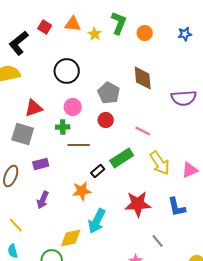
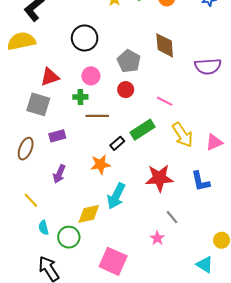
gray line: (158, 241) -> (172, 217), moved
cyan semicircle: (13, 251) -> (44, 228), moved

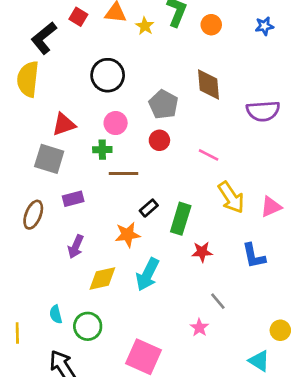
yellow semicircle: (21, 41) -> (28, 79), turned -72
green rectangle: (143, 130) -> (181, 219), moved, turned -40
red star: (159, 178) -> (202, 252), size x0.6
yellow line: (31, 200) -> (17, 333), moved, turned 42
yellow diamond: (89, 214) -> (102, 278), moved

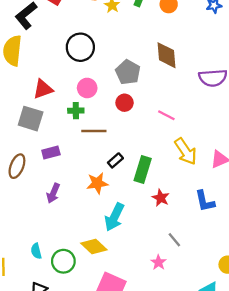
red star: (202, 252) -> (161, 198), turned 30
yellow diamond: (102, 278) -> (94, 247), moved, turned 55

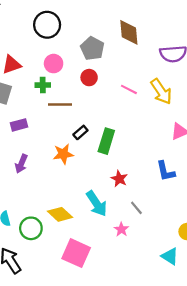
yellow arrow: (186, 151) -> (161, 92), moved
red star: (161, 198) -> (119, 179), moved
cyan arrow: (114, 217) -> (97, 204), moved, turned -60

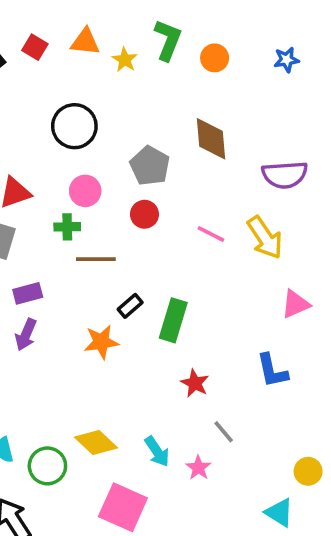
purple arrow: (21, 164) -> (26, 335), moved
cyan arrow: (97, 204) -> (157, 452), moved, size x0.7

